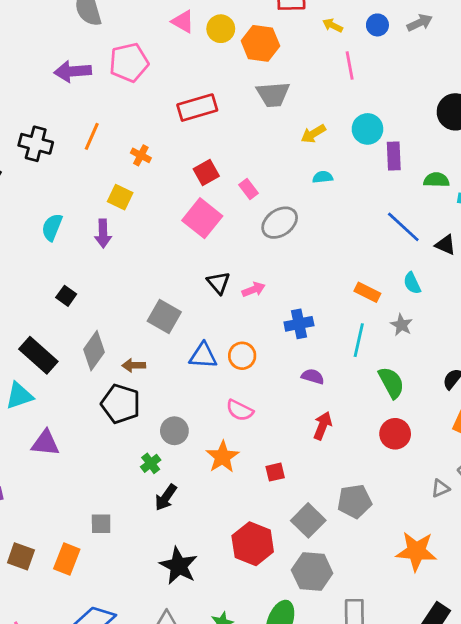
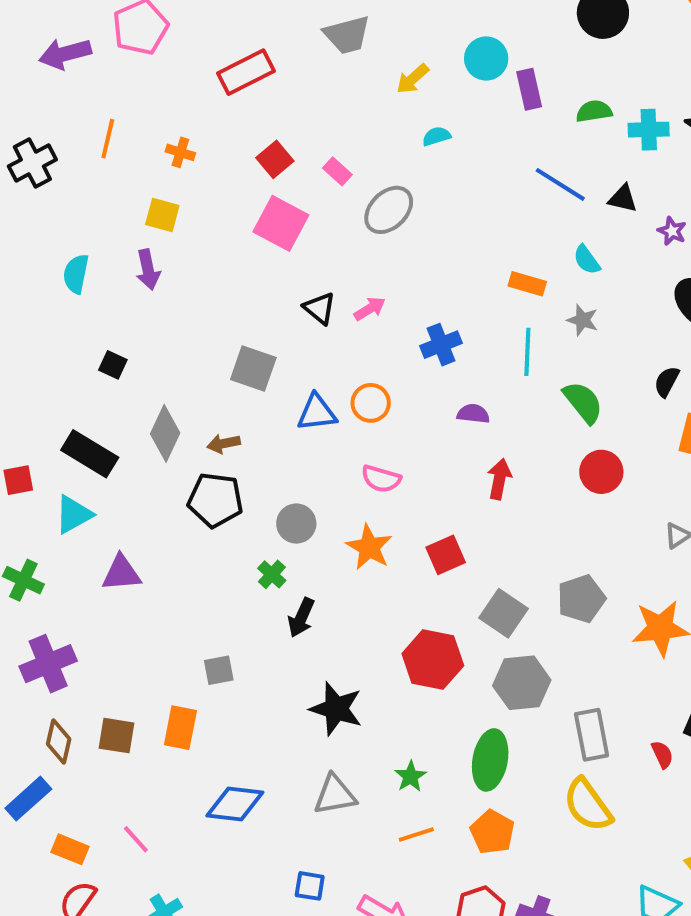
black cross: (36, 144) -> (32, 163), turned -32
red square: (275, 472) -> (446, 555), size x1.4
gray pentagon: (355, 501) -> (581, 599), moved

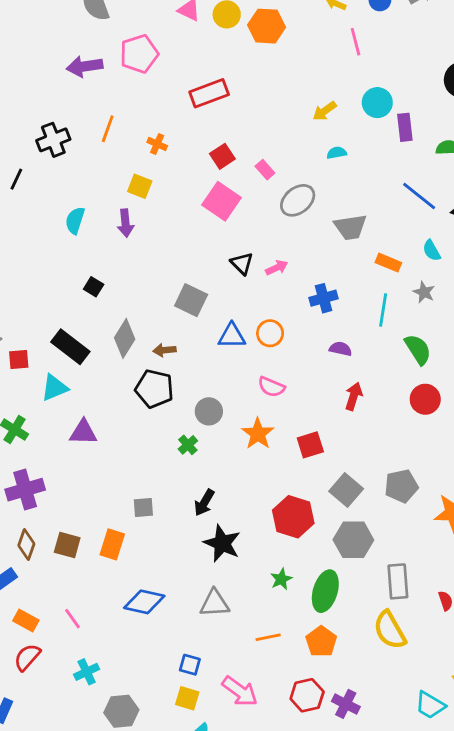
gray trapezoid: (347, 35) -> (350, 227), moved
black arrow: (301, 618) -> (204, 503), moved
green star: (410, 776) -> (281, 579), moved

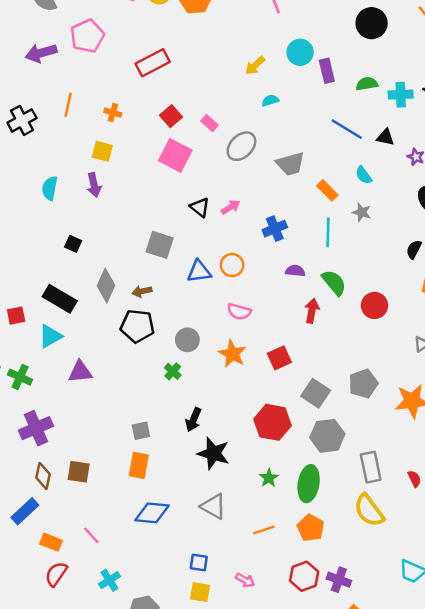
orange rectangle: (388, 263) -> (327, 190), turned 30
green semicircle: (418, 349) -> (334, 283), moved
orange rectangle: (112, 544) -> (139, 465), moved
gray triangle: (215, 603) -> (213, 506), turned 40
pink arrow: (240, 691) -> (245, 580), size x0.6

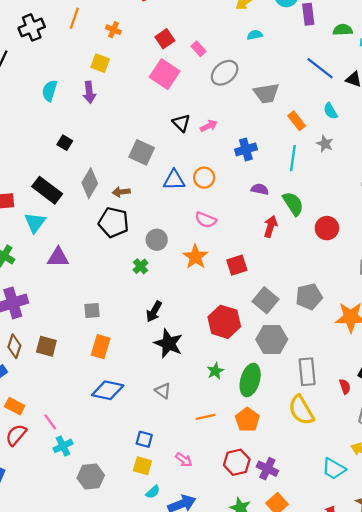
cyan triangle: (50, 336) -> (35, 223), turned -30
gray square: (141, 431) -> (92, 311), moved
gray triangle: (213, 506) -> (163, 391), size x0.7
pink line: (91, 535) -> (50, 422), moved

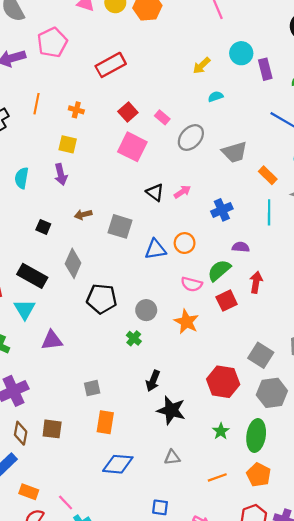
brown arrow: (121, 192) -> (83, 215), moved
green semicircle: (293, 204) -> (219, 270), moved, turned -90
red square: (237, 265) -> (227, 301), moved
gray triangle: (163, 391) -> (172, 457), turned -35

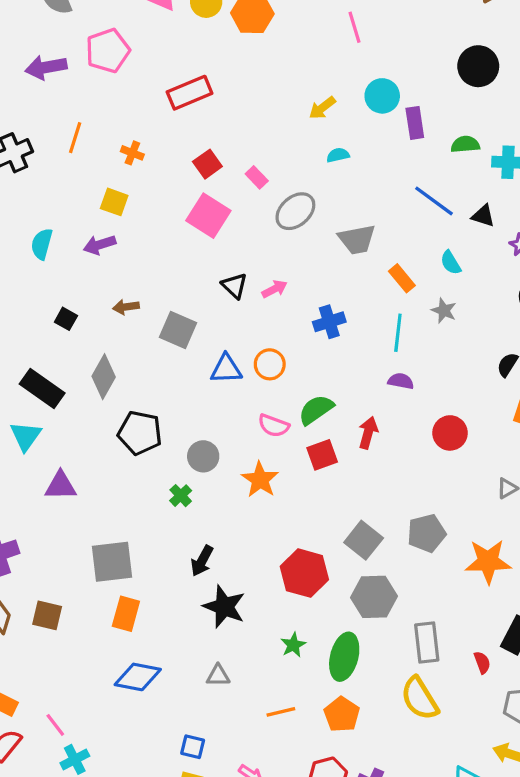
purple arrow: (61, 174) -> (100, 245), turned 80
purple semicircle: (241, 247) -> (401, 381), moved
gray square: (92, 388) -> (112, 562), size x1.8

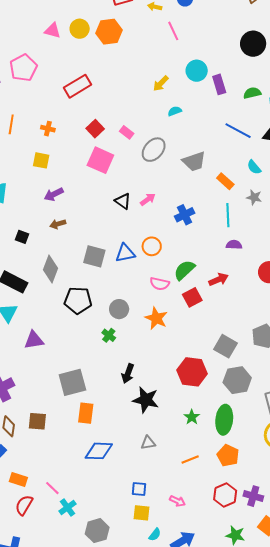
purple arrow: (100, 245) -> (54, 194), moved
gray square: (178, 330) -> (94, 256), moved
red arrow: (368, 433) -> (219, 280), turned 60

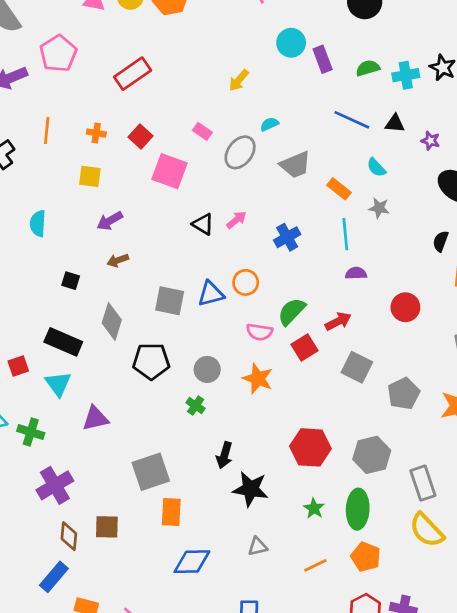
yellow arrow: (161, 83) -> (239, 80), moved
cyan semicircle: (175, 111) -> (269, 124), moved
red square: (95, 129) -> (140, 136), moved
gray square: (226, 346) -> (357, 367), moved

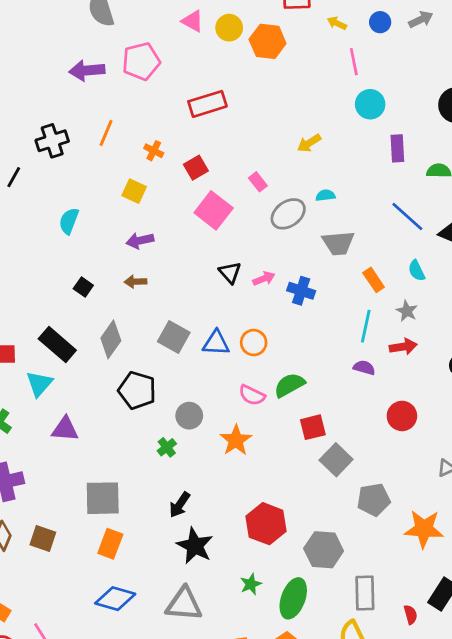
cyan circle: (291, 43) -> (370, 104), moved
blue cross: (287, 237) -> (301, 291), moved, turned 30
red arrow: (338, 321) -> (403, 347), moved
red square: (304, 348) -> (313, 427), moved
gray triangle: (258, 547) -> (184, 604), size x1.8

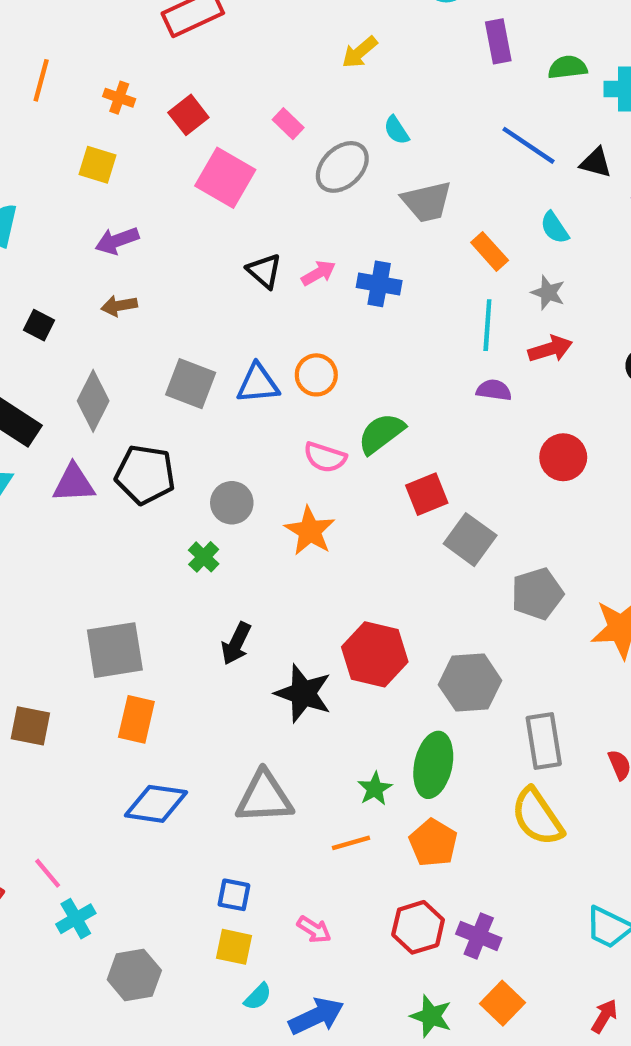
cyan semicircle: (325, 195) -> (396, 130), turned -108
purple triangle: (65, 429) -> (74, 483), moved
black star: (195, 546) -> (303, 693), moved
green star: (251, 584) -> (375, 789), moved

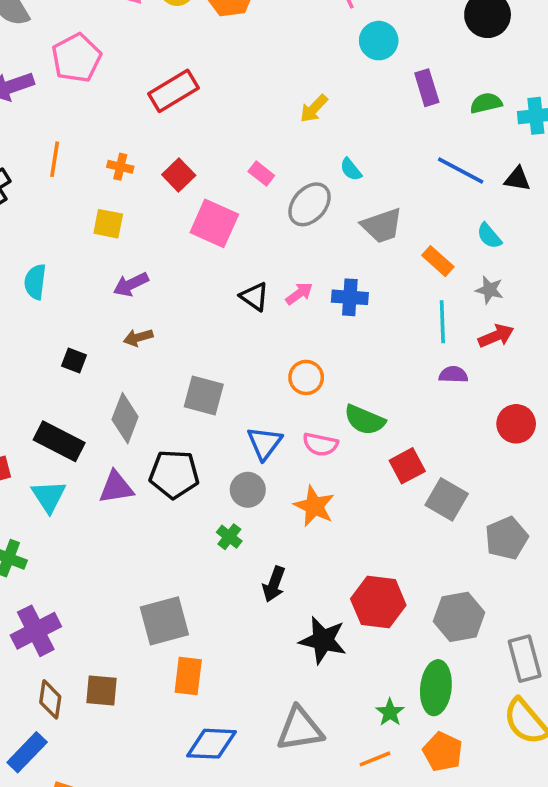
blue triangle: (258, 384) -> (264, 443), moved, turned -42
green semicircle: (381, 433) -> (365, 420), turned -114
black arrow: (236, 644) -> (274, 584), moved

